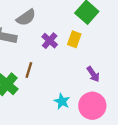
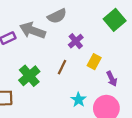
yellow rectangle: (74, 39) -> (94, 62), moved
brown line: (29, 70) -> (62, 67), moved

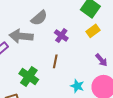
yellow rectangle: (94, 62) -> (93, 31), moved, turned 40

